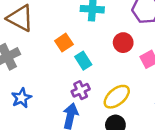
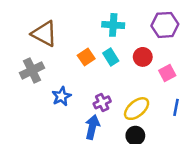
cyan rectangle: (83, 61) -> (111, 57), moved
blue star: (21, 98) -> (62, 96), moved

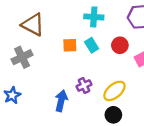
orange square: (86, 57) -> (70, 45), turned 32
blue star: (62, 96) -> (12, 95), moved
blue arrow: (92, 127) -> (61, 101), moved

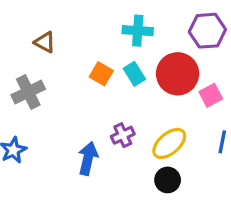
brown triangle: (33, 25) -> (45, 42), size x0.6
orange square: (70, 45) -> (101, 74), turned 32
red circle: (120, 45) -> (178, 74), size x1.6

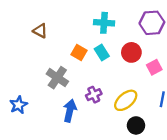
red circle: (178, 74) -> (131, 52), size x0.7
gray cross: (28, 92) -> (57, 78), moved, turned -30
black circle: (168, 180) -> (136, 125), moved

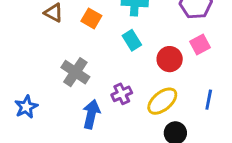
orange square: (79, 52) -> (91, 18), moved
red circle: (131, 52) -> (170, 59), moved
pink square: (154, 67) -> (200, 45), moved

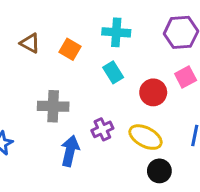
gray cross: (75, 72) -> (53, 106), turned -32
yellow ellipse: (162, 101) -> (146, 137), turned 68

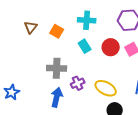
brown triangle: (30, 43) -> (31, 27), turned 40
red circle: (153, 92) -> (111, 47), moved
gray cross: (53, 106) -> (57, 68), moved

